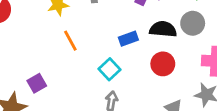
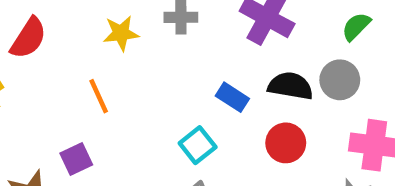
blue rectangle: (128, 39) -> (232, 97), turned 48
orange line: (70, 41) -> (99, 96), moved

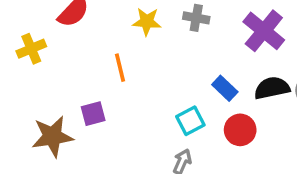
black semicircle: (290, 86) -> (272, 88), turned -32
red circle: (286, 143) -> (240, 130), moved

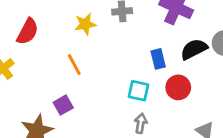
blue rectangle: (225, 88) -> (158, 59), turned 48
cyan square: (190, 121) -> (139, 91), turned -35

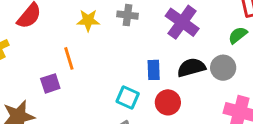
purple square: (63, 105) -> (50, 83), moved

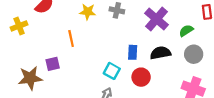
green semicircle: (238, 35) -> (186, 31), moved
gray circle: (223, 68) -> (194, 54), moved
purple square: (50, 83) -> (53, 64), moved

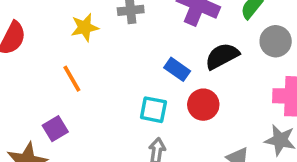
blue rectangle: (133, 52) -> (177, 69), turned -40

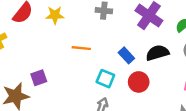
yellow star: (85, 27) -> (55, 15), moved
orange line: (72, 79) -> (81, 48), moved, turned -66

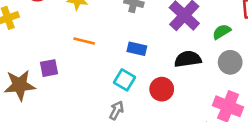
orange line: (81, 48) -> (84, 41), moved
blue rectangle: (126, 55) -> (137, 49), moved, turned -42

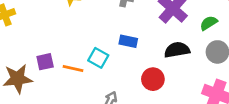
orange line: (84, 41) -> (73, 68), moved
cyan square: (125, 80) -> (98, 58), moved

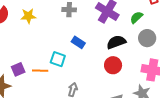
blue rectangle: (128, 41) -> (78, 42), turned 32
red circle: (153, 79) -> (113, 65), moved

